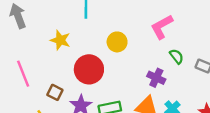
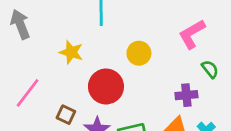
pink line: (23, 74) -> (28, 93), turned 60
purple cross: (156, 78) -> (186, 95), turned -30

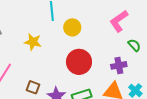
yellow circle: (139, 53) -> (72, 27), moved
red circle: (106, 86) -> (79, 62), moved

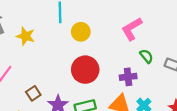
yellow star: (33, 42) -> (26, 36), moved
brown square: (33, 87) -> (33, 93), turned 32

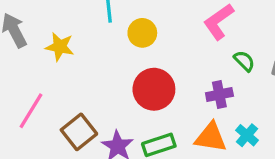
brown square: (33, 93) -> (79, 132), size x1.5

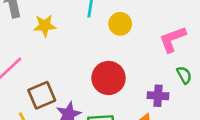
yellow circle: (142, 33) -> (120, 24), moved
yellow star: (60, 47) -> (45, 26), turned -30

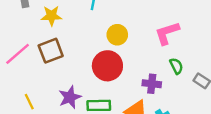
yellow circle: (120, 24) -> (117, 35), moved
brown square: (42, 95) -> (51, 51), moved

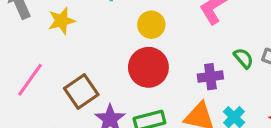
brown square: (51, 51) -> (81, 91), moved
green semicircle: (176, 66) -> (243, 58), moved

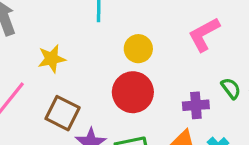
yellow star: (62, 21) -> (52, 59), moved
brown square: (81, 91) -> (63, 113), turned -32

